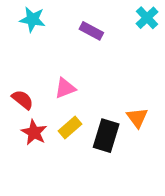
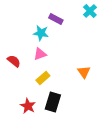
cyan star: (32, 19) -> (41, 33), moved
red star: (34, 132) -> (28, 106), moved
black rectangle: (106, 136) -> (53, 102), moved

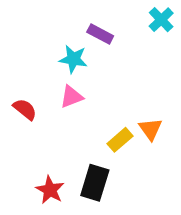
yellow rectangle: (43, 78) -> (120, 140), moved

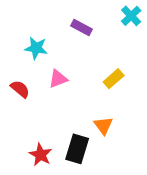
cyan star: (73, 59) -> (36, 48), moved
orange triangle: (150, 129) -> (103, 126), moved
yellow rectangle: (120, 140) -> (114, 79), moved

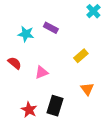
purple rectangle: (81, 28) -> (51, 28), moved
pink triangle: (58, 79) -> (42, 72), moved
orange triangle: (103, 126) -> (87, 89), moved

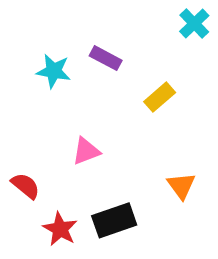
yellow rectangle: (81, 56) -> (160, 97), moved
red semicircle: (15, 63) -> (25, 186), moved
black rectangle: (55, 106) -> (114, 220), turned 54

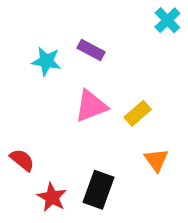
yellow rectangle: (160, 97) -> (138, 113), moved
pink triangle: (86, 151) -> (91, 106), moved, size x1.4
black rectangle: (114, 220) -> (98, 190), turned -51

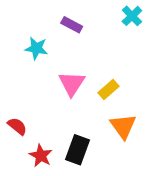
purple rectangle: (91, 50) -> (72, 25), moved
pink triangle: (91, 106) -> (72, 84), turned -36
orange triangle: (156, 160) -> (123, 126), size x1.4

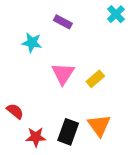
orange triangle: (123, 126) -> (99, 125), moved
red star: (41, 156) -> (36, 137), turned -30

